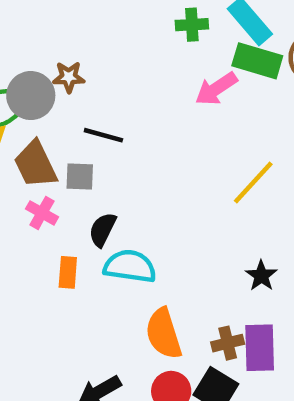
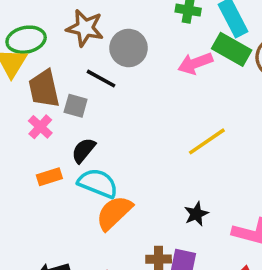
brown star: (69, 77) -> (85, 28), size x1.5
gray circle: (31, 96) -> (129, 48), moved
orange rectangle: (68, 272) -> (49, 177), turned 55
orange semicircle: (164, 334) -> (114, 213), moved, turned 51

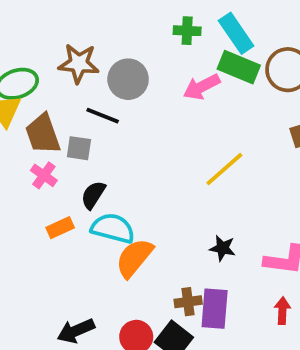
black star: (196, 214) -> (222, 248), turned -30

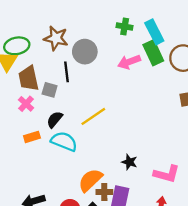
green rectangle: (239, 67) -> (153, 53), turned 35
black line: (103, 116) -> (66, 72), turned 54
yellow line: (224, 169) -> (93, 116), moved
orange semicircle: (134, 258) -> (90, 180), moved

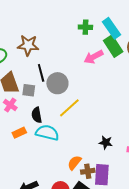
gray circle: (85, 52) -> (57, 83), moved
black semicircle: (55, 119) -> (37, 115), turned -42
orange semicircle: (90, 180) -> (74, 163), size x0.7

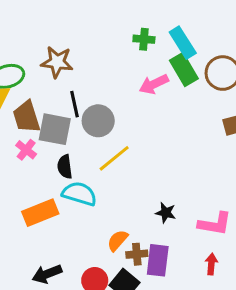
gray square: (29, 90) -> (55, 129), size x1.6
orange rectangle: (19, 133) -> (40, 213), moved, size x1.6

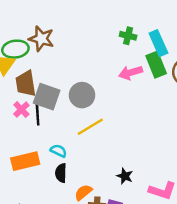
brown star: (57, 62) -> (41, 39), moved
black line: (74, 104) -> (38, 115), moved
black semicircle: (65, 167) -> (61, 173), moved
cyan semicircle: (79, 194) -> (58, 151), size x0.6

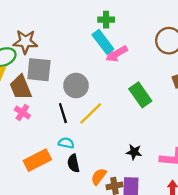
cyan rectangle: (158, 43) -> (103, 42), moved
green rectangle: (156, 65) -> (140, 95), moved
gray square: (47, 97) -> (39, 70), moved
black line: (38, 115) -> (63, 113), moved

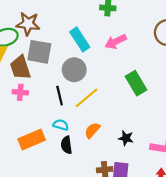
cyan rectangle: (103, 42) -> (80, 39), moved
pink cross: (22, 113) -> (20, 92), turned -32
orange semicircle: (99, 177) -> (92, 130), moved

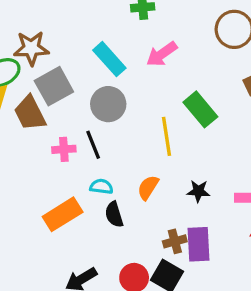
gray square: (39, 52) -> (54, 86), turned -30
pink cross: (20, 92) -> (64, 149), moved
yellow line: (87, 98) -> (166, 136), moved, turned -50

